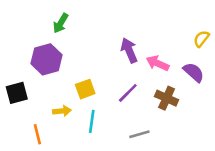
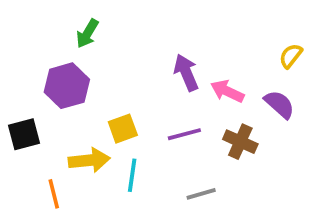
purple line: (128, 93) -> (184, 134), turned 30
yellow arrow: (62, 111) -> (89, 160), size x1.5

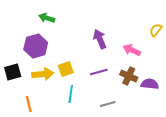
green arrow: (87, 33) -> (47, 18), turned 77
pink arrow: (227, 91) -> (132, 50), moved
purple semicircle: (279, 104) -> (150, 84), moved, turned -36
yellow arrow: (89, 160) -> (43, 74), moved

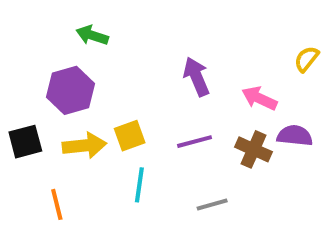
purple semicircle: (150, 84) -> (295, 136), moved

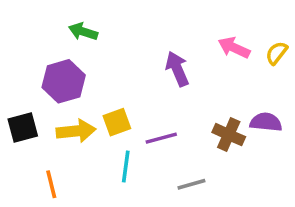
pink arrow: (259, 98) -> (234, 48), moved
purple line: (194, 142) -> (161, 138), moved

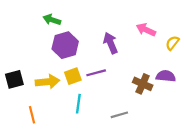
yellow semicircle: (277, 53) -> (172, 43), moved
purple hexagon: (64, 81) -> (65, 45), moved
purple line: (161, 138) -> (96, 73), moved

